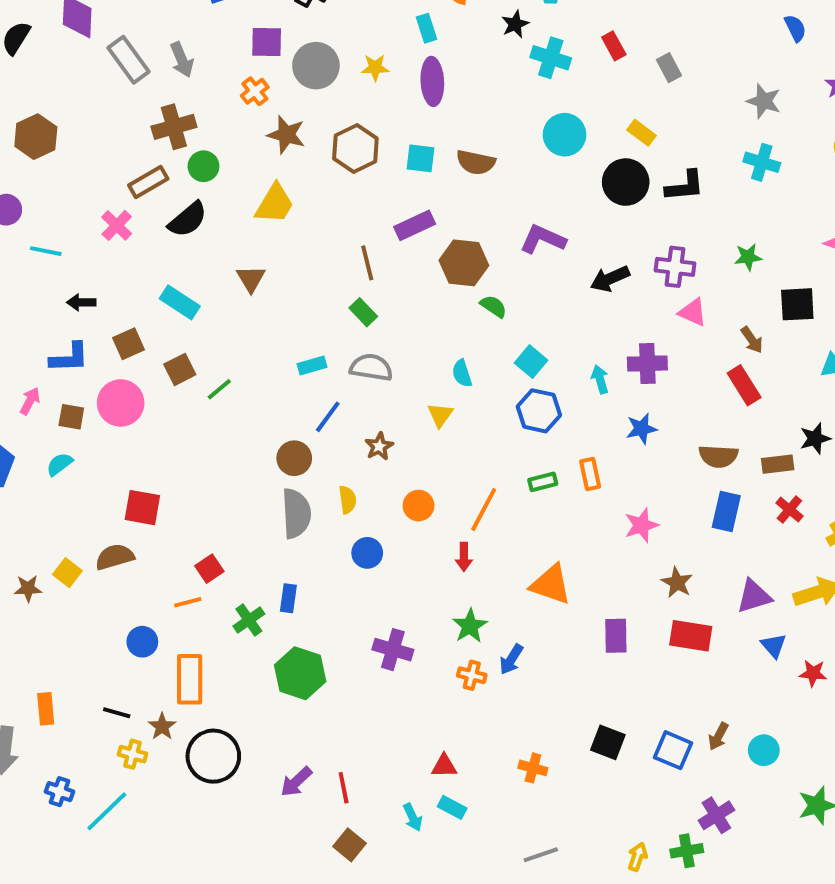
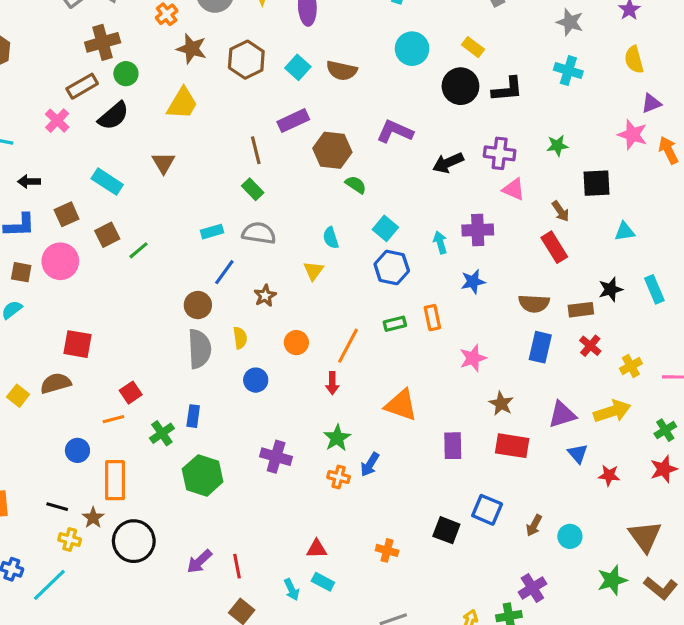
cyan square: (420, 158) -> (298, 67), turned 35
blue square: (673, 750) -> (487, 510), moved

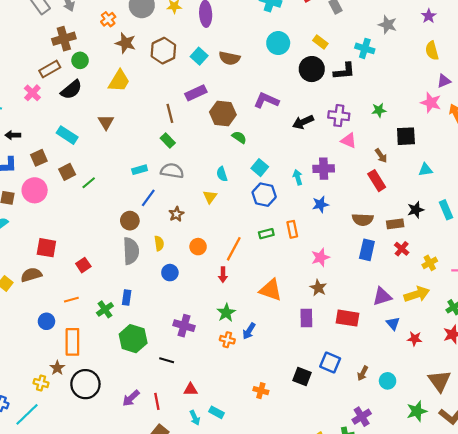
cyan cross: (568, 71) -> (365, 48), moved
red square: (131, 393) -> (83, 265), moved
brown star: (501, 404) -> (318, 288), moved
black line: (57, 507) -> (167, 360), moved
red triangle: (317, 549) -> (190, 390), moved

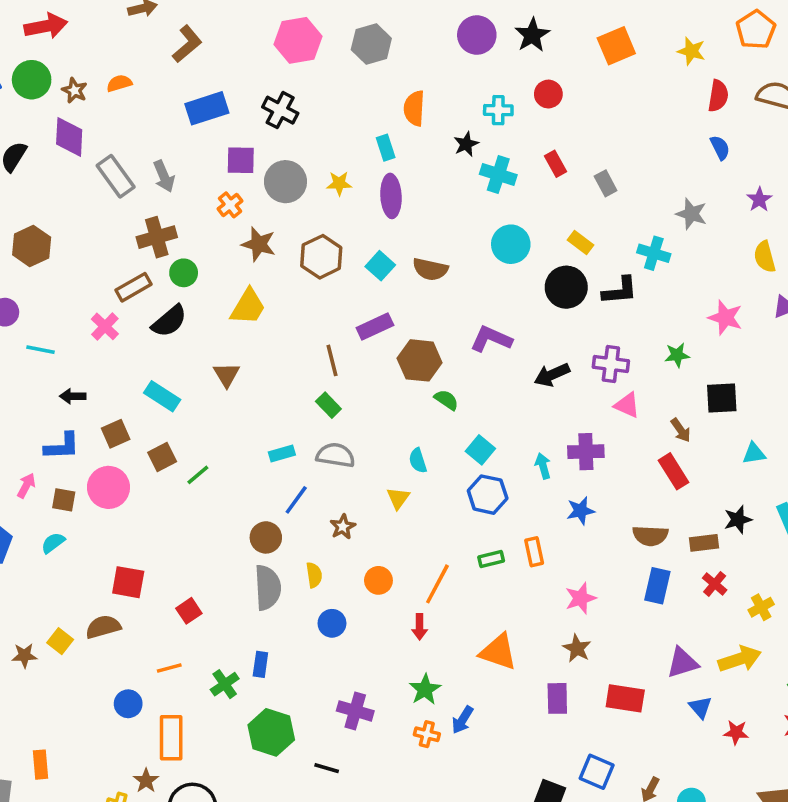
pink star: (431, 103) -> (725, 318), moved

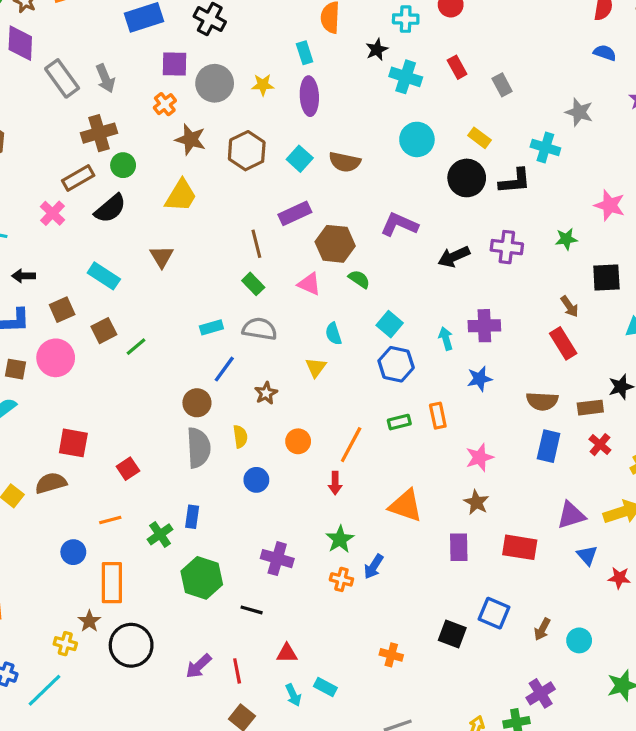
blue semicircle: (720, 148) -> (605, 53), turned -45
pink triangle: (627, 405) -> (309, 284), moved

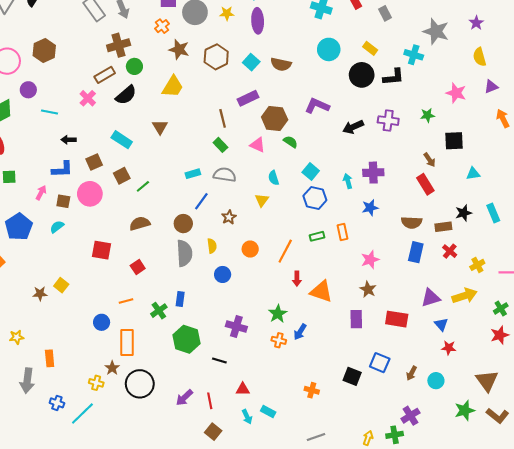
gray star: (579, 112) -> (436, 31), size x1.4
brown semicircle: (51, 483) -> (140, 224), moved
red arrow: (335, 483) -> (297, 279), moved
red star: (619, 578) -> (449, 348), moved

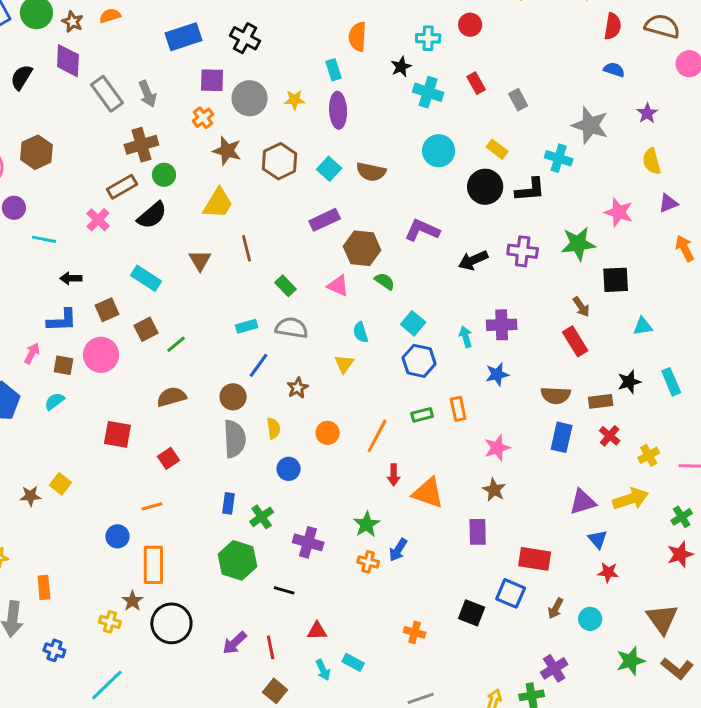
green star: (427, 115) -> (578, 244), size x1.6
brown line: (223, 118) -> (247, 248), moved
green cross: (159, 311) -> (262, 517), moved
red rectangle: (397, 319) -> (535, 559), moved
cyan line: (82, 414) -> (107, 685), moved

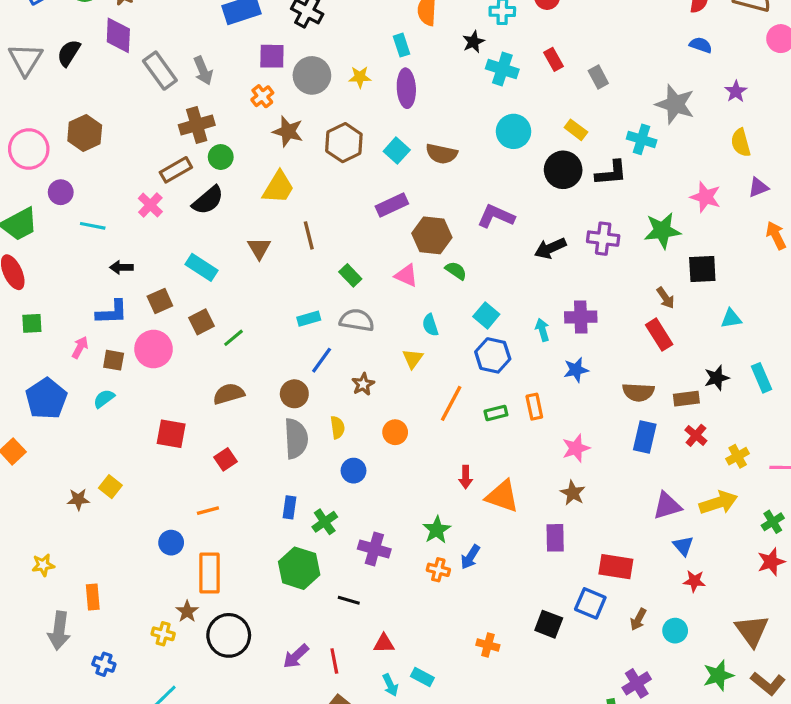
orange line: (377, 436) -> (451, 403), moved

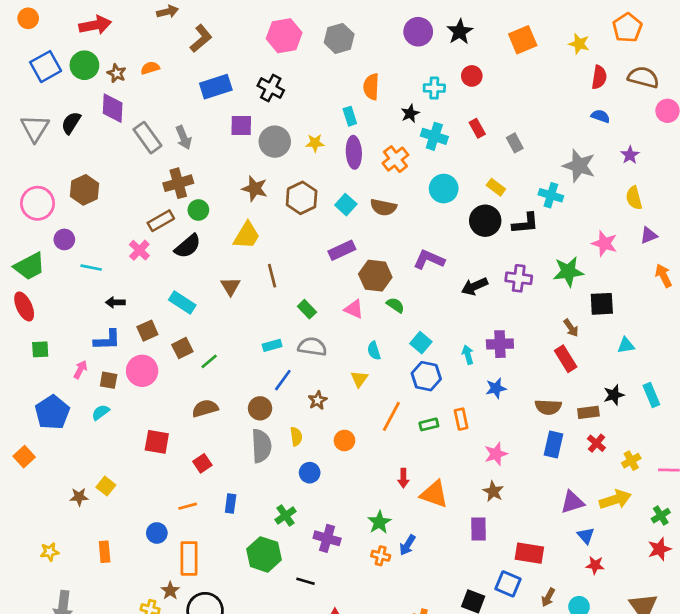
orange cross: (262, 96) -> (395, 159), moved, size x1.4
blue rectangle: (290, 507) -> (231, 504), moved
orange rectangle: (93, 597) -> (105, 552), moved

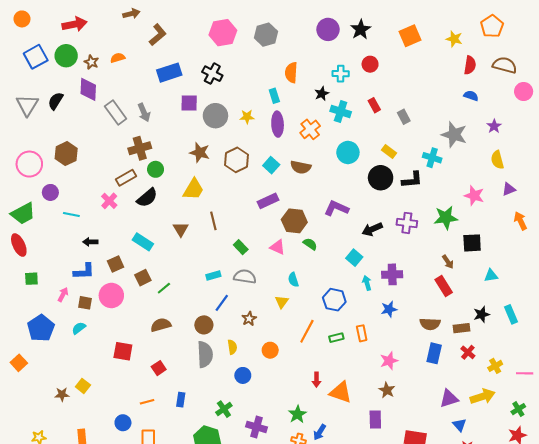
cyan square: (421, 343) -> (354, 258), moved

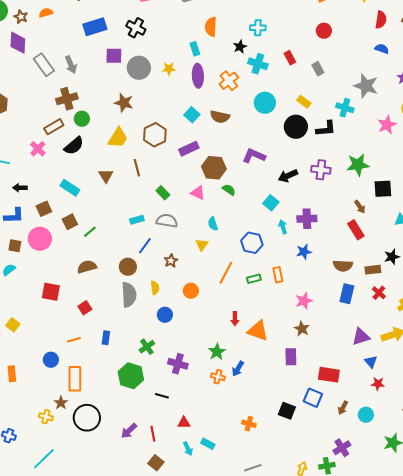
red circle: (370, 64) -> (324, 31), moved
brown hexagon: (237, 160) -> (155, 135), moved
pink star: (474, 196) -> (387, 125), moved, turned 30

